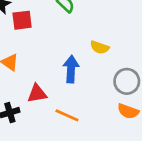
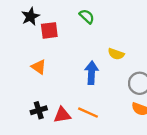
red triangle: (37, 94) -> (62, 115), moved

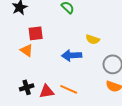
red square: (49, 30) -> (36, 33), moved
blue arrow: (91, 73) -> (72, 55), turned -96

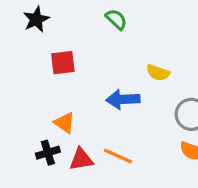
orange triangle: (27, 50) -> (65, 123), moved

